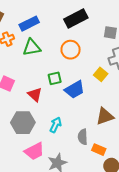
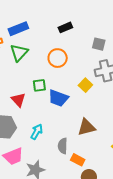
black rectangle: (76, 19) -> (65, 27), size x0.6
green triangle: (32, 47) -> (19, 53), turned -42
blue trapezoid: (75, 90) -> (58, 98), turned 45

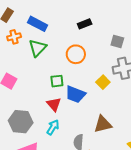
blue rectangle: (18, 29) -> (37, 24), turned 48
red triangle: (18, 100) -> (54, 104), moved

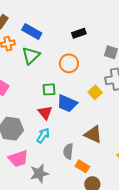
brown triangle: (103, 124) -> (93, 134), turned 36

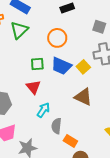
blue trapezoid: (67, 103) -> (61, 66), moved
brown triangle: (93, 134) -> (83, 97), moved
cyan arrow: (43, 135) -> (43, 110), moved

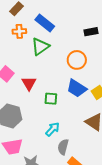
green square: (37, 64) -> (51, 99), moved
red triangle: (33, 87) -> (29, 83), moved

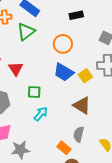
green square: (51, 99) -> (34, 92), moved
gray semicircle: (63, 147) -> (79, 134), moved

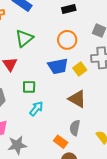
green triangle: (26, 32) -> (24, 38), moved
orange circle: (63, 44) -> (67, 40), moved
blue trapezoid: (64, 72) -> (58, 66), turned -40

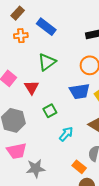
green square: (29, 87) -> (50, 111), turned -32
cyan arrow: (36, 109) -> (66, 134), moved

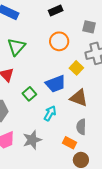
blue trapezoid: (79, 91) -> (56, 84), moved
gray star: (36, 168) -> (32, 140), moved

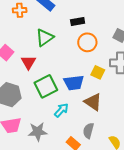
black rectangle: (56, 11) -> (78, 22), moved
yellow square: (76, 68) -> (98, 72), turned -32
green square: (29, 94) -> (46, 86), size x1.6

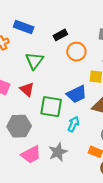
green square: (46, 86) -> (51, 107), turned -35

